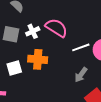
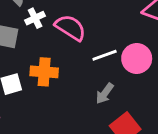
white cross: (33, 31) -> (35, 18), moved

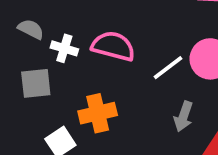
white cross: (35, 18) -> (64, 48), turned -30

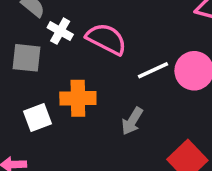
gray arrow: (183, 116) -> (132, 121), moved

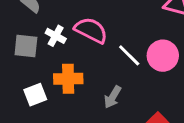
white cross: (60, 31) -> (56, 36), moved
white line: (153, 70) -> (129, 55), turned 70

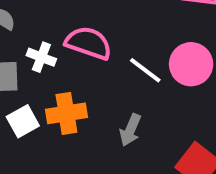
white square: (35, 95) -> (23, 121), moved

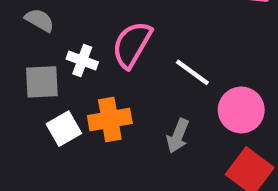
pink semicircle: (88, 43) -> (132, 45), turned -78
pink circle: (191, 64) -> (241, 110), moved

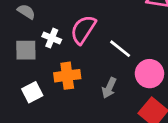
white square: (64, 129) -> (32, 92), moved

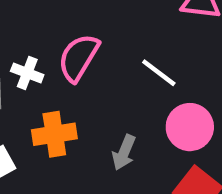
white line: (120, 49) -> (159, 73), moved

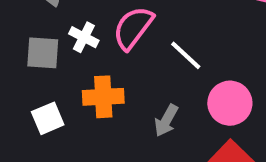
white line: (159, 73) -> (186, 55), moved

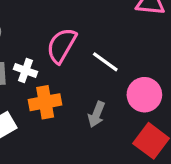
white cross: (84, 37) -> (25, 70), moved

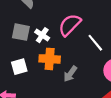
gray arrow: (96, 114) -> (70, 74), moved

